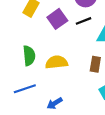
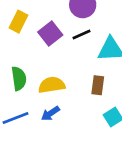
blue arrow: (55, 103) -> (50, 113), moved

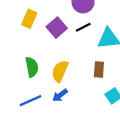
yellow semicircle: (52, 85) -> (60, 71), turned -55

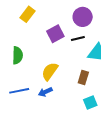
yellow rectangle: (29, 19) -> (27, 14), moved
green semicircle: (32, 67) -> (17, 55), moved

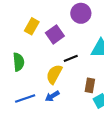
yellow rectangle: (27, 14) -> (32, 26), moved
black line: (78, 39) -> (71, 58), moved
brown rectangle: (83, 77) -> (90, 85), moved

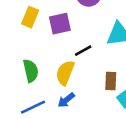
purple square: (55, 34) -> (60, 24), turned 30
green semicircle: (19, 62) -> (31, 71), moved

